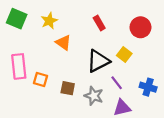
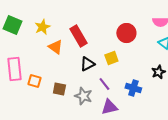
red rectangle: (99, 23) -> (78, 36), moved, size x1.5
yellow square: (124, 54) -> (111, 58), turned 32
black triangle: (98, 61) -> (87, 64), size x0.7

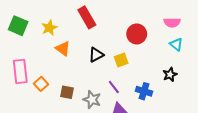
red rectangle: (78, 36) -> (87, 17), moved
black triangle: (87, 64) -> (96, 55), moved
orange square: (34, 81) -> (41, 84), turned 32

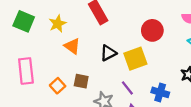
yellow square: (121, 60) -> (135, 59), size x1.5
orange square: (41, 84) -> (58, 86), moved
brown square: (67, 92) -> (81, 81), moved

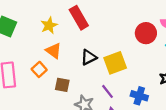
yellow star: (58, 24) -> (49, 25), moved
red circle: (152, 30) -> (146, 33), moved
orange square: (58, 86) -> (39, 69), moved

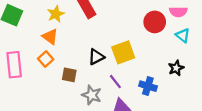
orange triangle: (53, 51) -> (50, 37), moved
black triangle: (89, 57) -> (96, 57), moved

